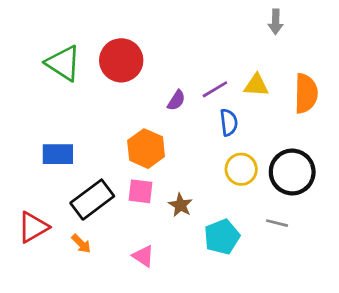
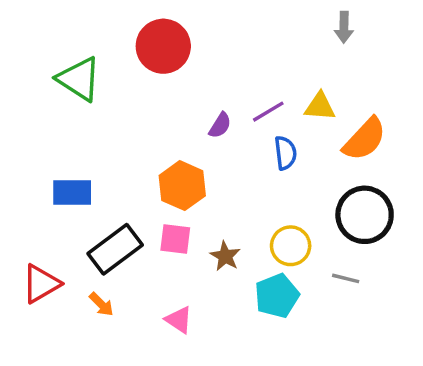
red circle: (121, 60) -> (163, 46), moved
orange semicircle: (306, 93) -> (365, 139), moved, turned 42
yellow circle: (241, 169) -> (291, 246), moved

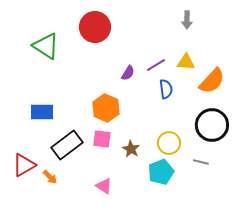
gray arrow: (344, 27) -> (187, 20), moved
orange arrow: (101, 304) -> (50, 177), moved

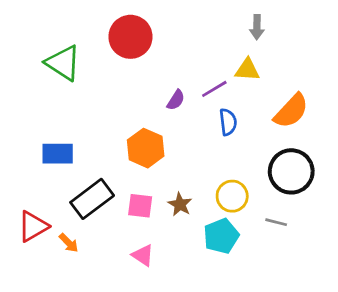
yellow triangle: (186, 62) -> (247, 70), moved
pink square: (102, 139) -> (140, 206), moved

